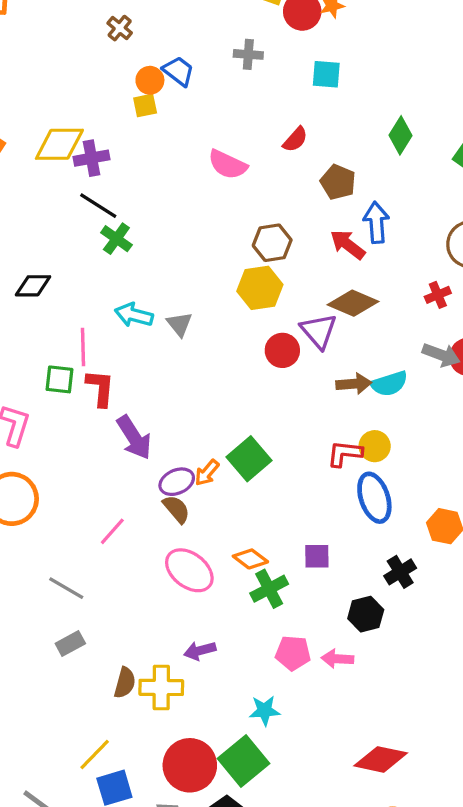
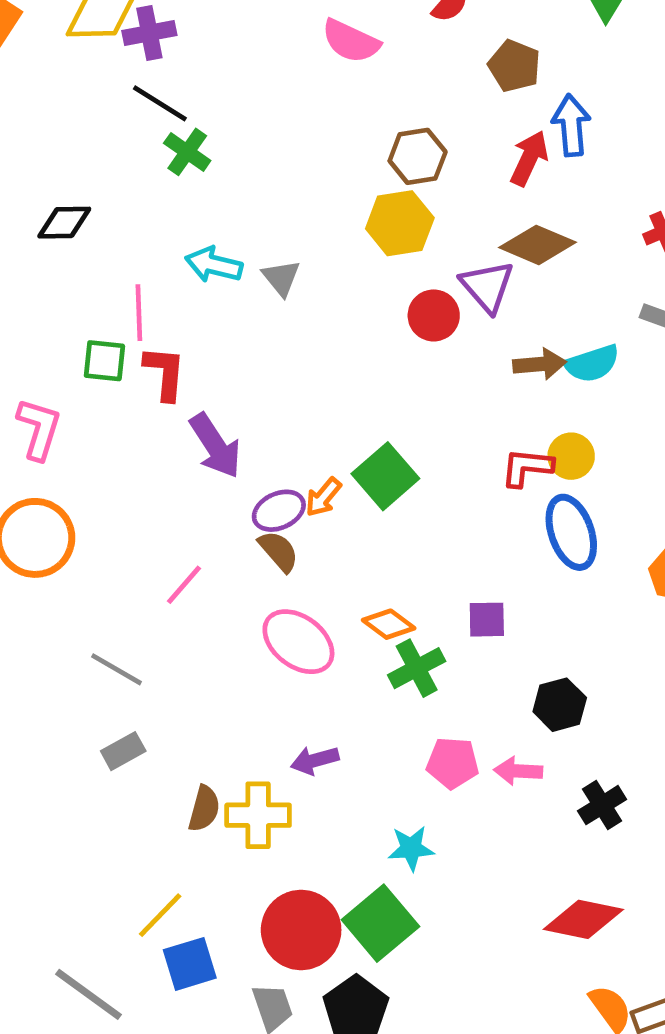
red arrow: (348, 245) -> (529, 158), turned 78
black cross: (400, 572) -> (602, 805), moved

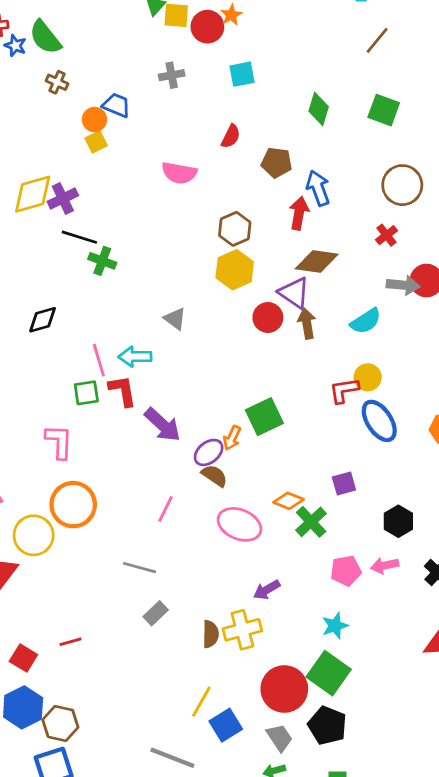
cyan arrow: (214, 265) -> (135, 357), moved
brown arrow: (540, 364) -> (307, 324), moved, turned -80
green square: (385, 476) -> (264, 417), turned 30

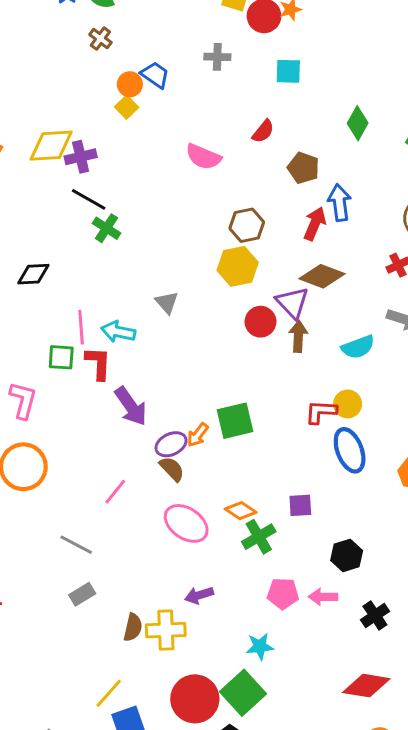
yellow square: (96, 142) -> (127, 107), turned -30

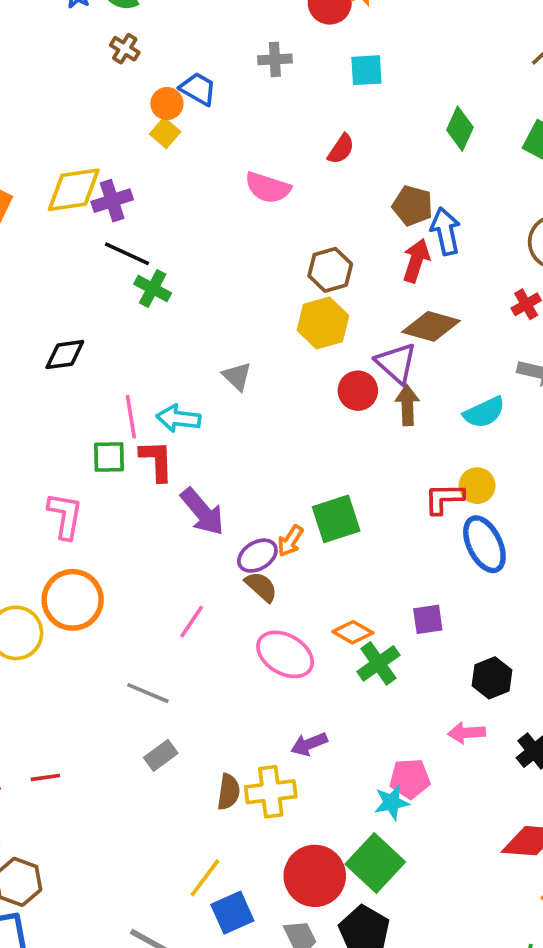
brown pentagon: (303, 168) -> (412, 206), moved
pink pentagon: (283, 594) -> (410, 779), moved

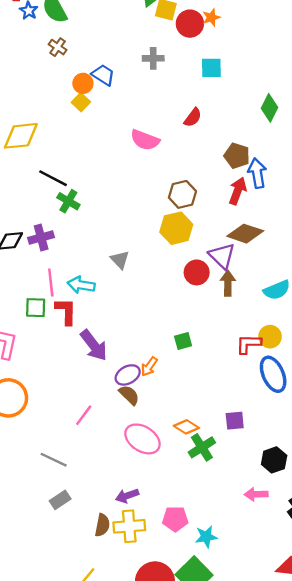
purple cross: (112, 201) -> (41, 238), moved
green square: (336, 519) -> (183, 341), moved, size x0.6
purple arrow: (309, 744) -> (127, 496), moved
pink pentagon: (410, 779) -> (175, 519), moved

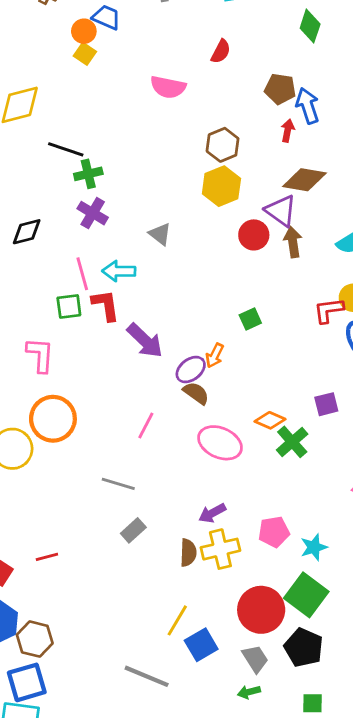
red arrow: (238, 191) -> (288, 131), size x0.7
green cross: (68, 201) -> (88, 174), turned -35
purple cross: (41, 238) -> (93, 213), moved, turned -35

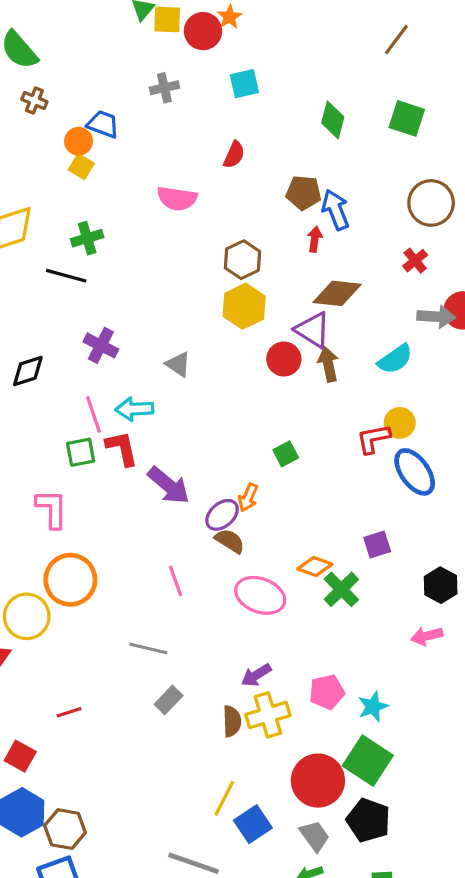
green cross: (88, 174) -> (87, 238), moved
pink line: (146, 425) -> (175, 581), turned -44
red line: (47, 557) -> (69, 712), moved

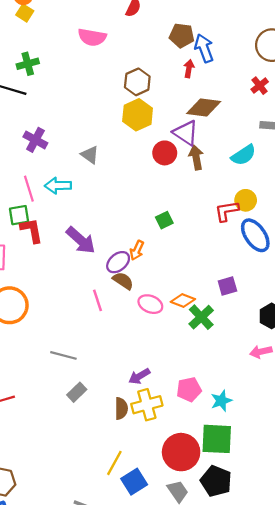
red L-shape: (122, 448) -> (32, 230), moved
pink line: (175, 581) -> (97, 300), moved
pink ellipse: (260, 595) -> (150, 304), moved, size x0.7
green square: (368, 761) -> (217, 439), turned -32

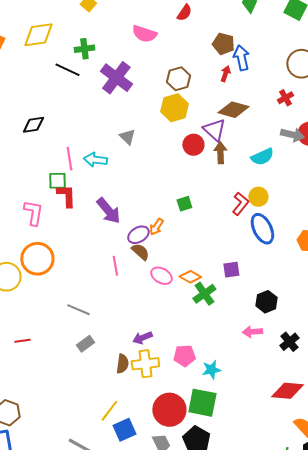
purple cross: (35, 140) -> (116, 78), moved, size x1.5
red L-shape: (227, 211) -> (240, 204), turned 130

